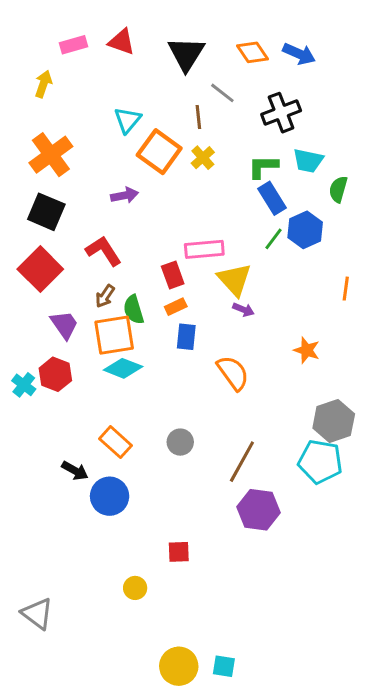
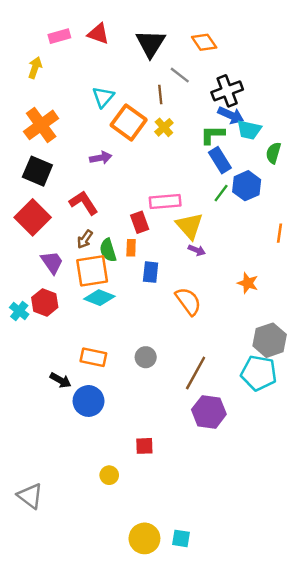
blue arrow: (299, 54) -> (231, 115), moved
orange rectangle: (176, 307) -> (131, 248), moved, turned -63
orange rectangle: (116, 442) -> (93, 357), turned -30

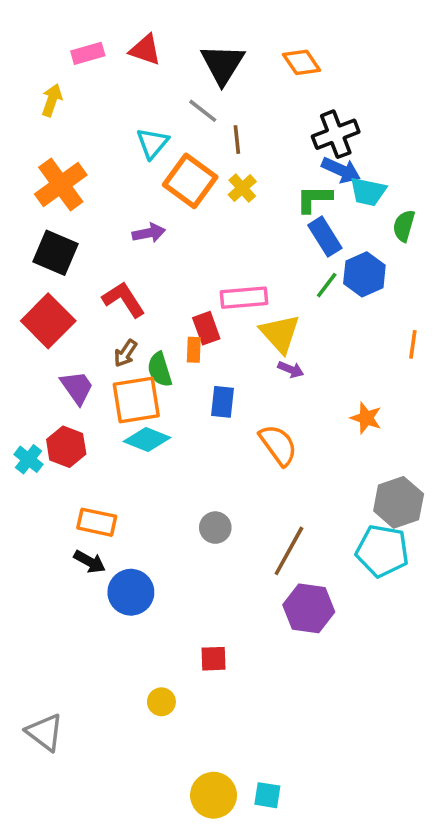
gray line: (180, 75) -> (203, 111), moved
orange rectangle: (131, 248) -> (194, 350), moved
orange rectangle: (93, 357) -> (97, 522), moved

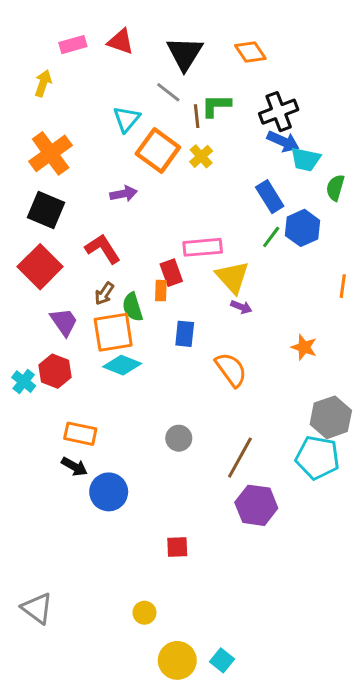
green L-shape: (314, 199) -> (216, 106), moved
yellow circle: (161, 702) -> (144, 613), moved
cyan square: (267, 795) -> (222, 660), turned 30

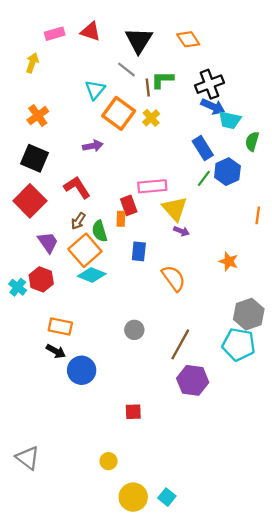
orange cross: (51, 153) -> (38, 116), size x0.7
orange square: (113, 332) -> (85, 250), turned -32

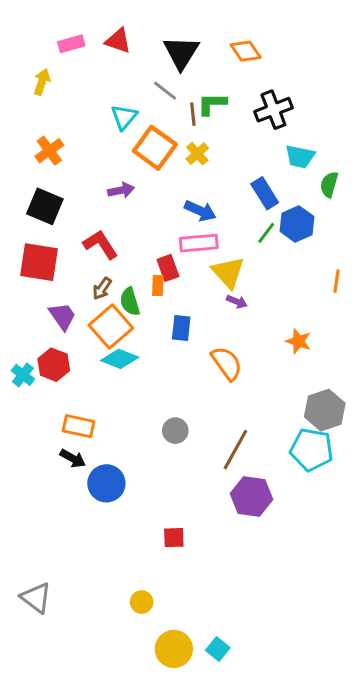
blue arrow: (213, 107) -> (200, 211), moved
red square: (30, 201) -> (39, 262), turned -36

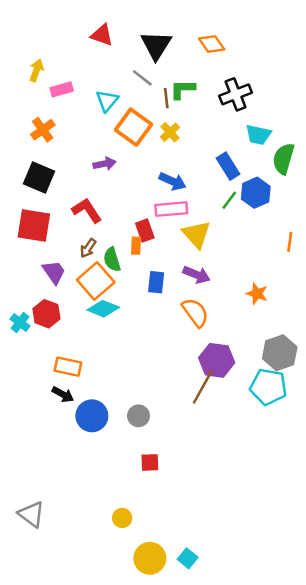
pink rectangle: (71, 44) -> (62, 89), moved
green semicircle: (329, 184) -> (283, 159), size x1.4
purple arrow: (237, 302) -> (196, 275), moved, size x1.5
gray circle: (175, 431) -> (139, 416), moved
purple hexagon: (252, 497) -> (217, 360), moved

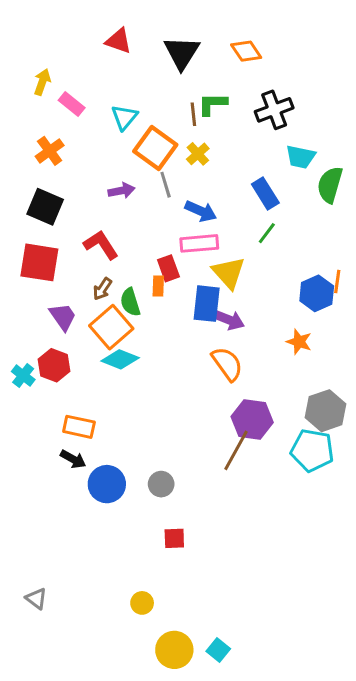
gray line: (142, 78) -> (166, 185), moved, turned 35
pink rectangle: (62, 89) -> (72, 104), turned 55
blue hexagon: (256, 193) -> (317, 293), moved
blue rectangle: (156, 282) -> (207, 304), moved, size x1.4
gray triangle: (31, 514) -> (36, 599), size x0.7

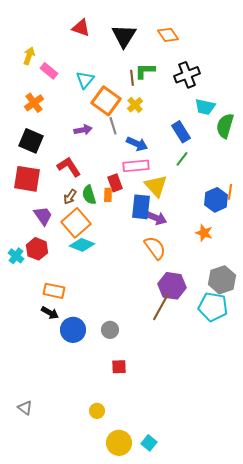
green semicircle: (130, 302) -> (89, 195), moved

